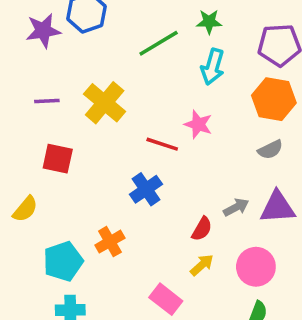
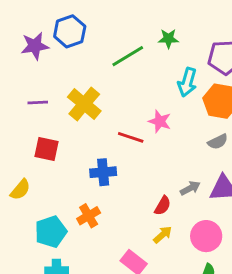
cyan arrow: (213, 67) -> (187, 82), moved
blue cross: (146, 189) -> (103, 172), moved, turned 30

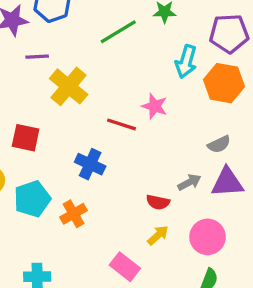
purple line: (38, 103) -> (37, 57), moved
gray semicircle: (218, 142) -> (219, 144), moved
blue cross: (103, 172) -> (90, 164), turned 30
red semicircle: (163, 206) -> (158, 202), turned 72
cyan pentagon: (51, 232) -> (32, 199), moved

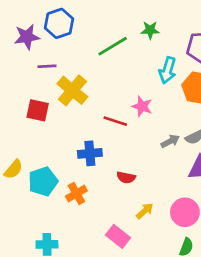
red square: (26, 138) -> (38, 110), moved
blue cross: (90, 164) -> (90, 153), turned -30
gray arrow: (189, 182) -> (170, 141), moved
red semicircle: (158, 202) -> (126, 177), moved

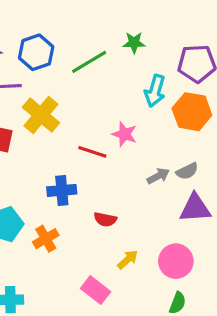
blue hexagon: (59, 23) -> (36, 52), moved

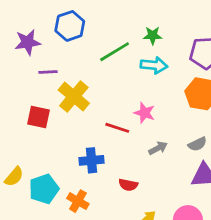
blue hexagon: (36, 52) -> (70, 26), moved
cyan arrow: (155, 91) -> (154, 65), moved, turned -100
gray arrow: (158, 176) -> (158, 148), moved
orange cross: (46, 239) -> (78, 201), turned -30

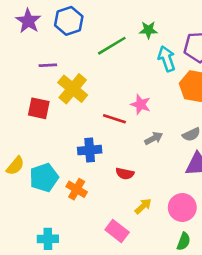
purple star: (28, 42) -> (28, 21), moved, turned -30
cyan arrow: (154, 65) -> (167, 59), moved, turned -115

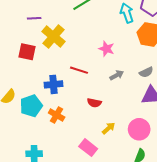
red line: (114, 119) -> (79, 70), moved
blue cross: (90, 150) -> (53, 84), moved

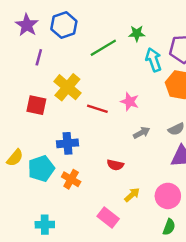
purple line: (34, 18) -> (39, 57), moved, turned -72
red line: (79, 70) -> (97, 109), moved

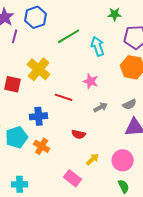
green star: (137, 33) -> (115, 14), moved
purple line: (39, 57) -> (15, 36), moved
cyan arrow: (154, 60) -> (98, 46), moved
red line: (97, 109) -> (64, 97), moved
green semicircle: (169, 227) -> (124, 186), turned -48

